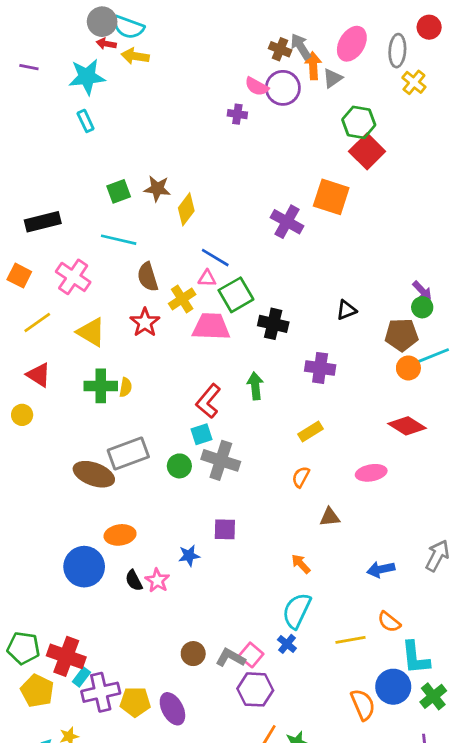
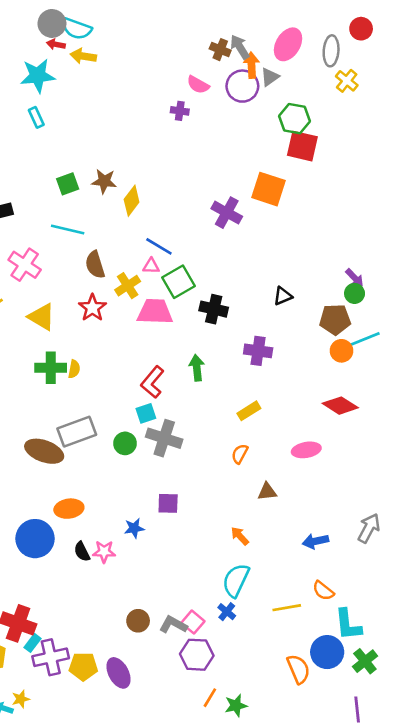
purple circle: (283, 88) -> (242, 86), moved
red square: (367, 151) -> (302, 146), turned -32
pink star: (157, 580) -> (104, 552), turned -30

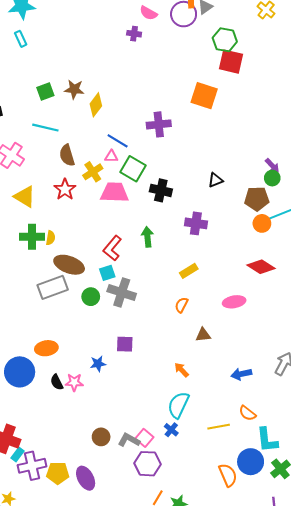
purple cross: (227, 213) -> (159, 124), moved, turned -35
green square: (178, 282) -> (133, 169), turned -30
brown ellipse: (44, 451) -> (69, 265), moved

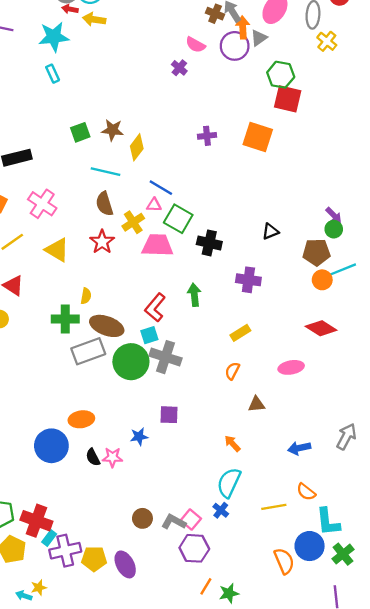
purple cross: (134, 34) -> (179, 68), turned 32
purple cross: (159, 124) -> (207, 136), moved, size x0.7
cyan line: (45, 128) -> (106, 172), moved
green cross: (32, 237) -> (65, 319), moved
green circle: (91, 297) -> (131, 362), size x1.8

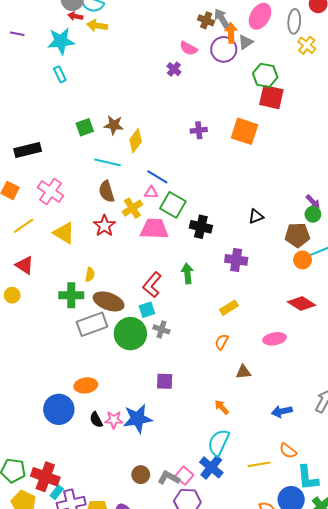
gray cross: (165, 357) -> (161, 329), size x0.6
blue star: (139, 437) -> (138, 419), moved, size x1.8
blue cross: (221, 510) -> (211, 467), size x1.6

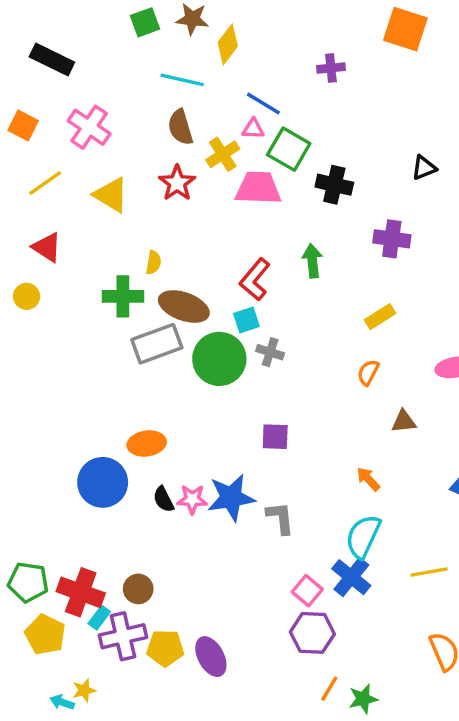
purple cross: (199, 130) -> (331, 68), moved
black rectangle: (28, 150) -> (52, 60), turned 40
brown circle: (141, 475) -> (138, 589), moved
gray L-shape: (169, 478) -> (280, 518), moved, turned 55

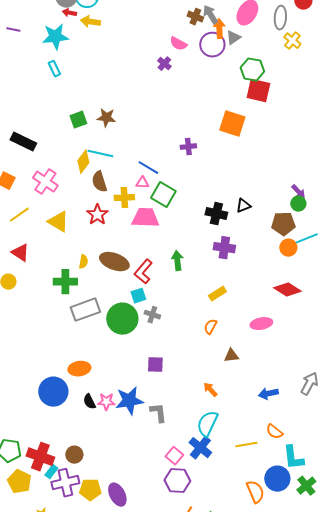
yellow diamond: (228, 44) -> (83, 162), moved
yellow cross: (223, 154) -> (124, 198), turned 30
black cross: (334, 185) -> (216, 214), moved
brown ellipse: (184, 306) -> (114, 262), moved

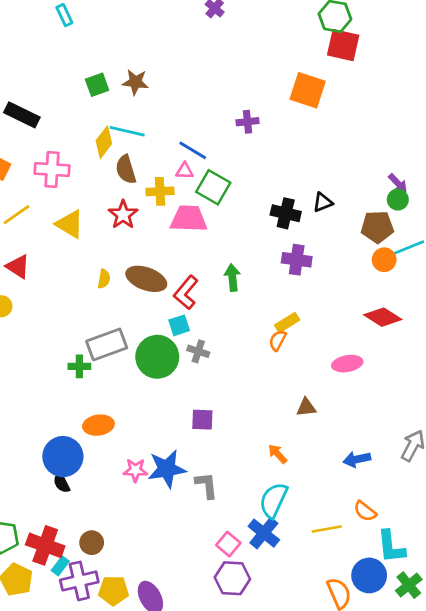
pink cross: (45, 182) -> (52, 170), turned -30
green cross: (65, 282) -> (79, 366), moved, size x0.7
orange semicircle: (210, 327) -> (278, 340), moved
black semicircle: (89, 402) -> (62, 483), moved

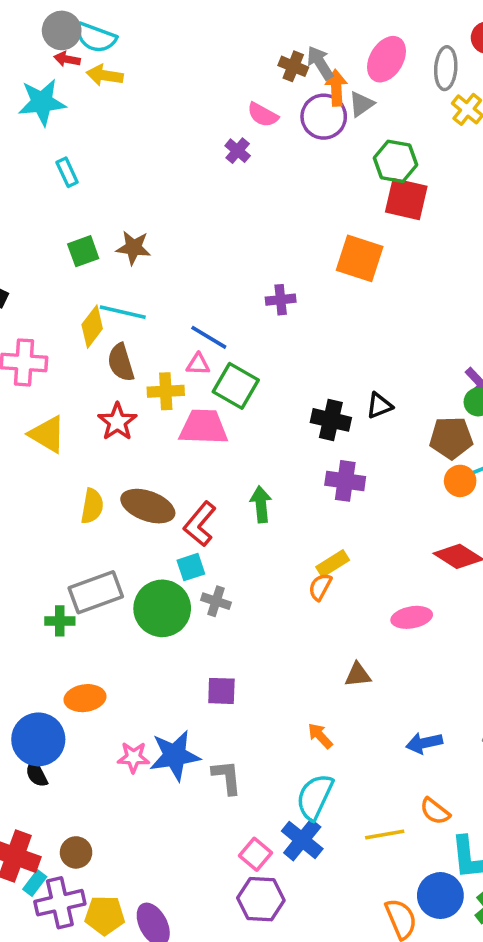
cyan rectangle: (64, 15) -> (67, 172), moved
yellow semicircle: (104, 279) -> (92, 506), size x1.4

